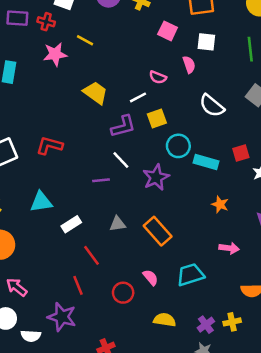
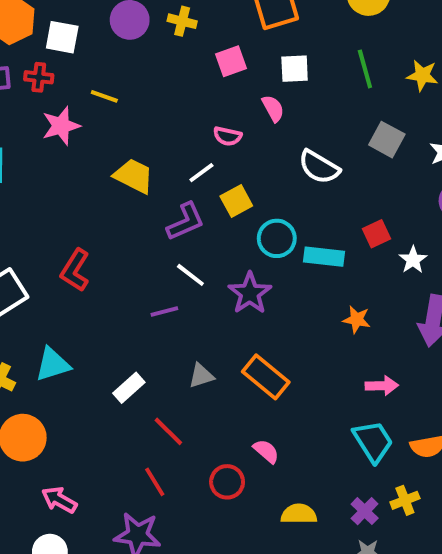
pink square: (168, 31) -> (231, 61), turned -36
red L-shape: (49, 146) -> (75, 270), turned -64
cyan triangle: (41, 202) -> (53, 364), moved
cyan trapezoid: (190, 275) -> (373, 441), moved, turned 84

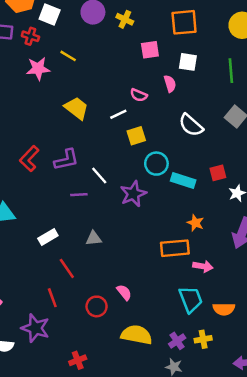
purple L-shape: (186, 222) -> (66, 160), moved
orange rectangle: (266, 377) -> (175, 248), moved, turned -56
yellow semicircle: (299, 514) -> (136, 335), size x1.4

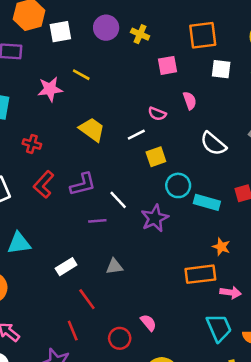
white square: (50, 15) -> (60, 32), turned -30
red cross: (30, 36) -> (32, 144), moved
white square: (188, 62) -> (221, 69), moved

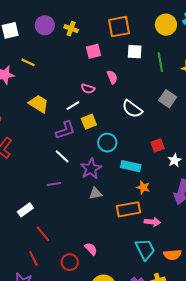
purple L-shape: (83, 184) -> (65, 130), moved
cyan rectangle: (207, 202) -> (131, 166), moved
purple line: (97, 221) -> (54, 184), moved
gray triangle: (114, 267) -> (95, 193), moved

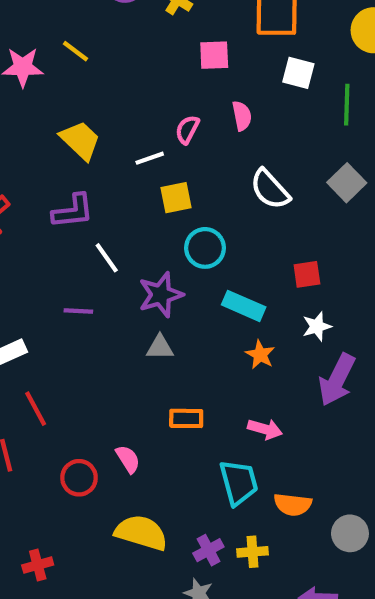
pink semicircle: (88, 89) -> (187, 130), turned 88
purple L-shape: (65, 130) -> (73, 211), moved
white star: (175, 160) -> (317, 326), moved
orange rectangle: (129, 209) -> (186, 418), moved, size x0.7

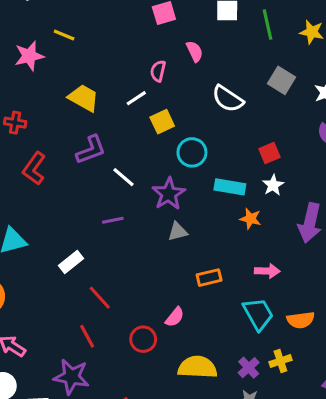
white star: (317, 326) -> (273, 185), moved
pink semicircle: (128, 459) -> (175, 317), turned 85

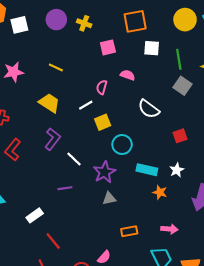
yellow line: (64, 35) -> (56, 67), moved
pink semicircle: (195, 51) -> (128, 75), turned -48
gray square: (282, 80) -> (182, 86), moved
purple L-shape: (91, 150) -> (53, 139), turned -35
red square: (270, 153) -> (180, 136), moved

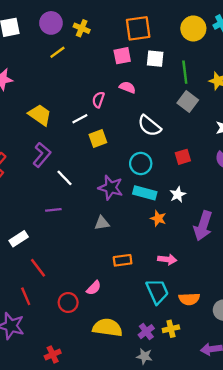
pink square: (108, 47) -> (122, 56), moved
yellow line: (56, 67) -> (57, 52), moved, turned -64
cyan circle: (122, 145) -> (141, 164), moved
purple star: (104, 172) -> (111, 188), moved, turned -30

